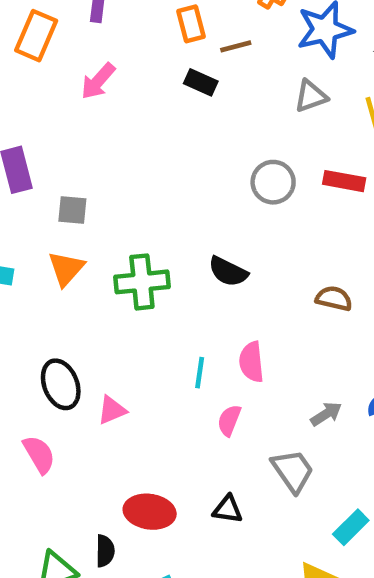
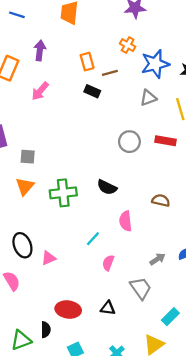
pink semicircle: (251, 362) -> (126, 221), moved
cyan line: (200, 373) -> (93, 239), turned 35

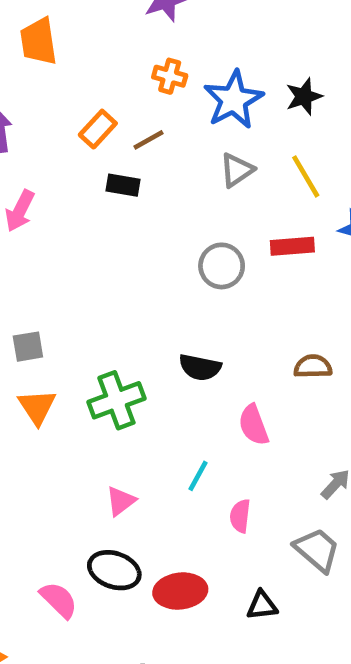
orange rectangle: (87, 62) -> (98, 129), turned 72
black ellipse: (22, 245) -> (114, 570), moved, turned -35
pink triangle: (49, 258) -> (121, 501), moved
red ellipse: (68, 310) -> (180, 591), moved

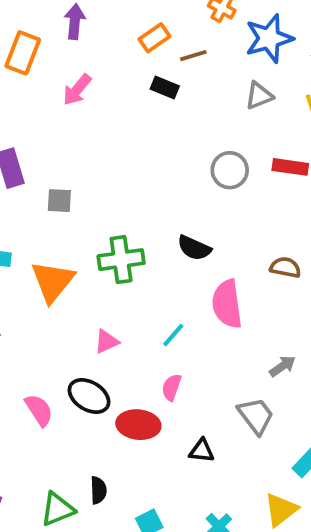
orange triangle: (37, 407) -> (53, 281), moved, size x1.4
pink semicircle: (254, 425) -> (227, 304), size x1.4
pink semicircle: (240, 516) -> (172, 387), moved

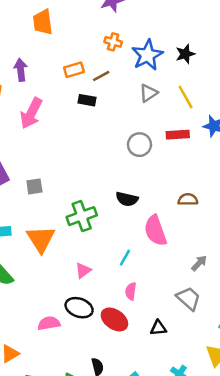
orange rectangle: (154, 38) -> (74, 70), turned 30
pink arrow: (77, 90) -> (31, 113), size x1.4
pink semicircle: (39, 410) -> (49, 323), turned -55
red ellipse: (138, 425) -> (114, 319), turned 40

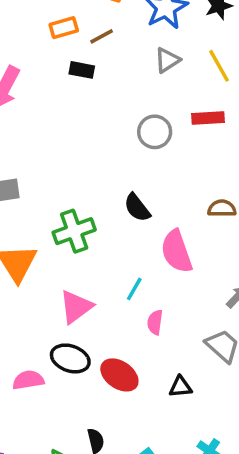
black semicircle: (127, 199) -> (137, 208), turned 40
pink triangle: (83, 270) -> (76, 307), size x1.5
pink semicircle: (131, 291) -> (155, 322), moved

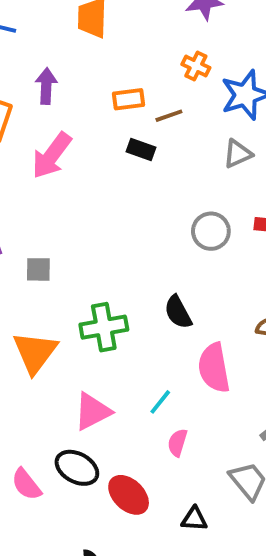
pink semicircle: (28, 380) -> (26, 484), turned -128

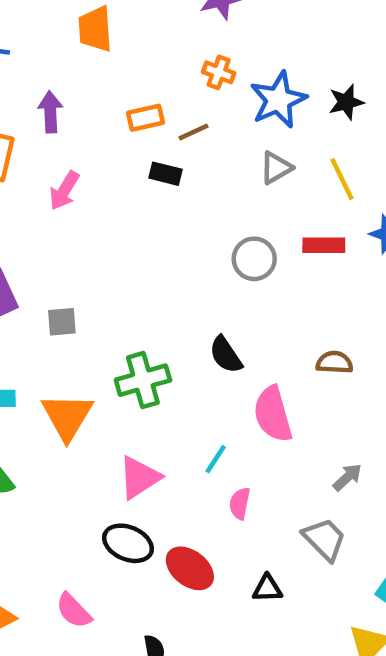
pink arrow: (52, 156) -> (64, 191), size x0.7
pink semicircle: (26, 484) -> (74, 611), moved

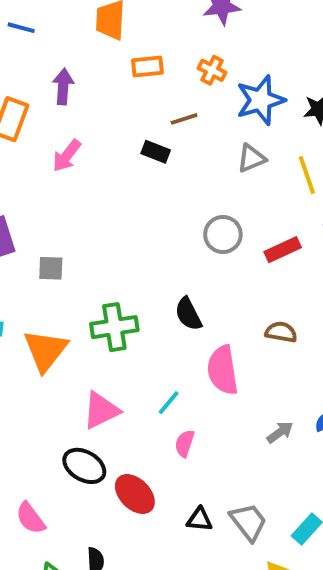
orange rectangle: (146, 118) -> (147, 66), moved
red rectangle: (324, 245) -> (283, 250), moved, turned -32
gray trapezoid: (325, 539) -> (248, 522), moved

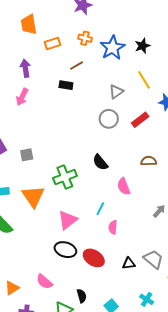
purple arrow: (63, 86) -> (25, 68), moved
gray triangle: (251, 158) -> (116, 92), moved
pink semicircle: (223, 370) -> (124, 186), size x0.7

